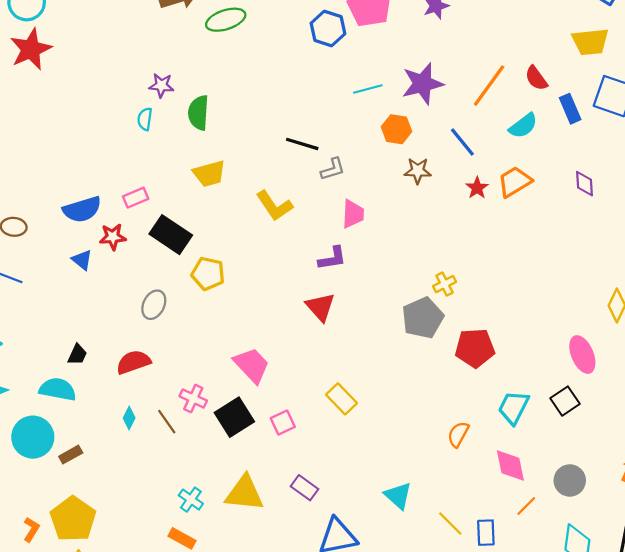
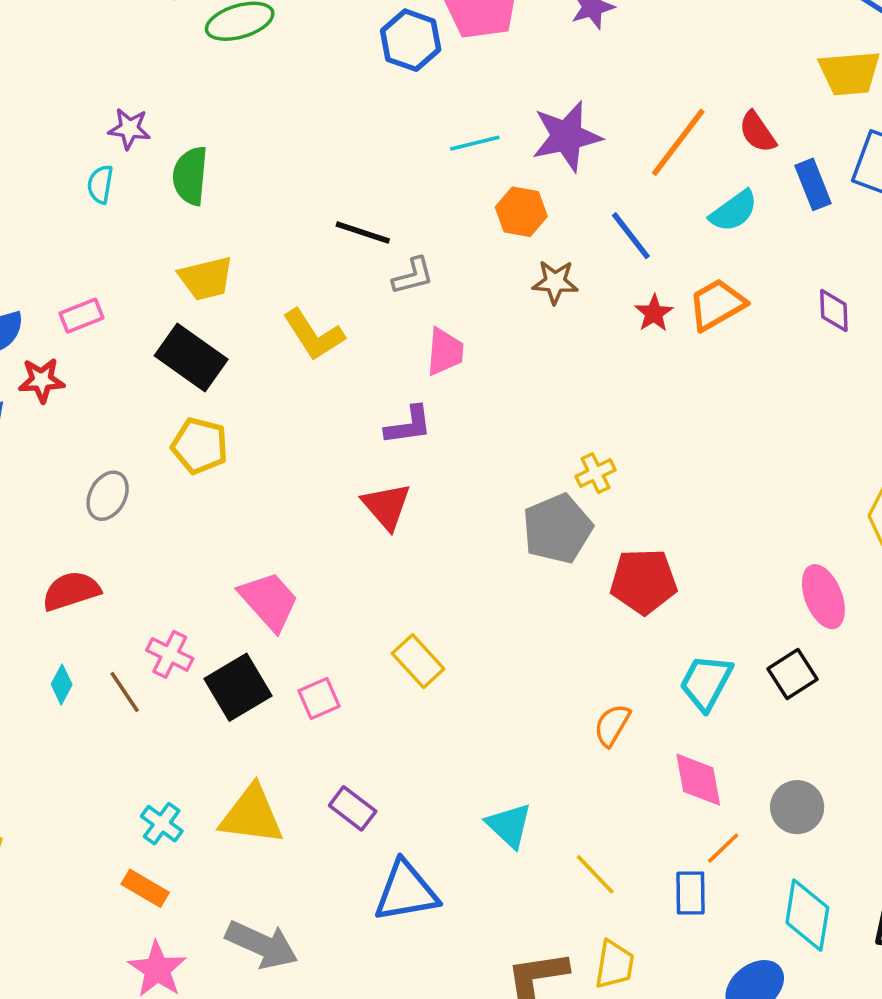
black rectangle: (171, 235) -> (191, 358), moved
blue rectangle: (486, 533) -> (690, 893), moved

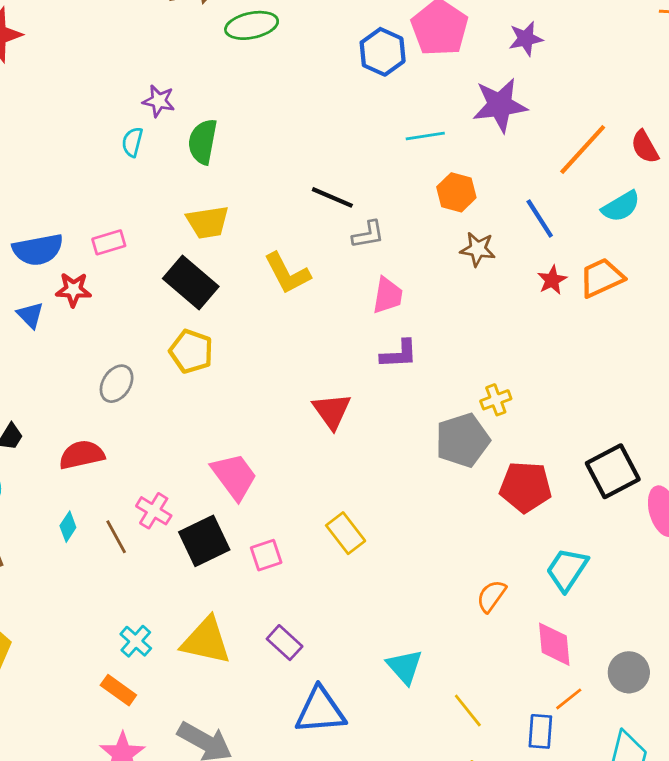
purple star: (567, 136) -> (500, 105), moved
purple L-shape: (409, 425) -> (399, 354), moved
black square: (792, 674) -> (613, 471), moved, size x1.4

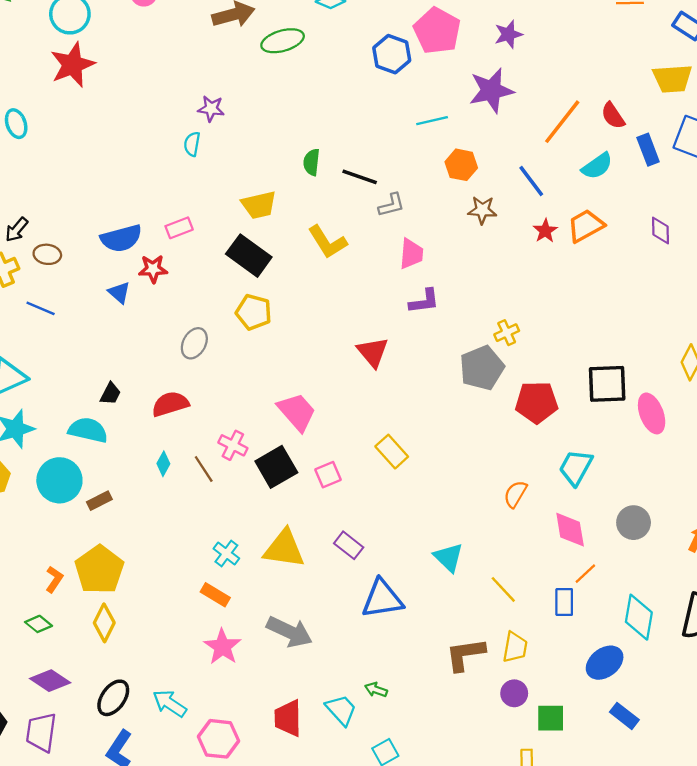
green semicircle: (203, 142) -> (312, 162), moved, size x0.7
black square: (613, 471) -> (607, 384), turned 30
gray circle: (629, 672) -> (634, 523), moved

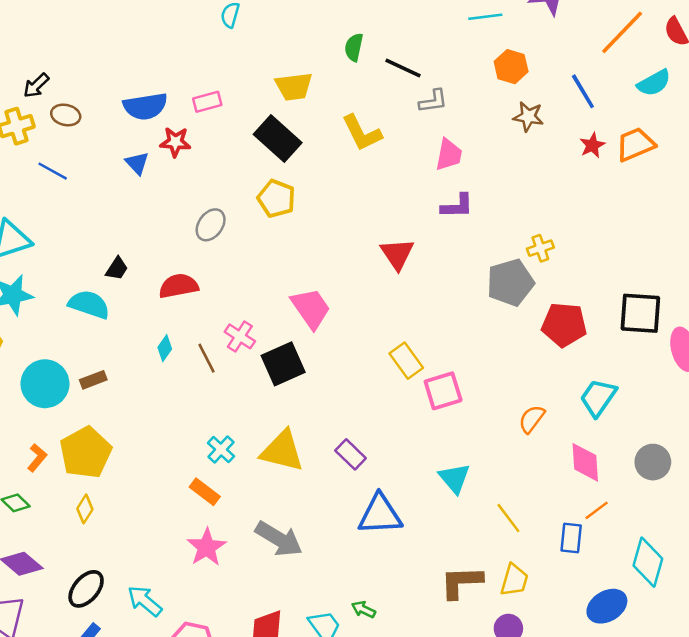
pink square: (328, 475) -> (443, 391), moved, size x1.4
cyan circle: (59, 480) -> (45, 384), moved
yellow diamond: (104, 623) -> (85, 509), size x0.7

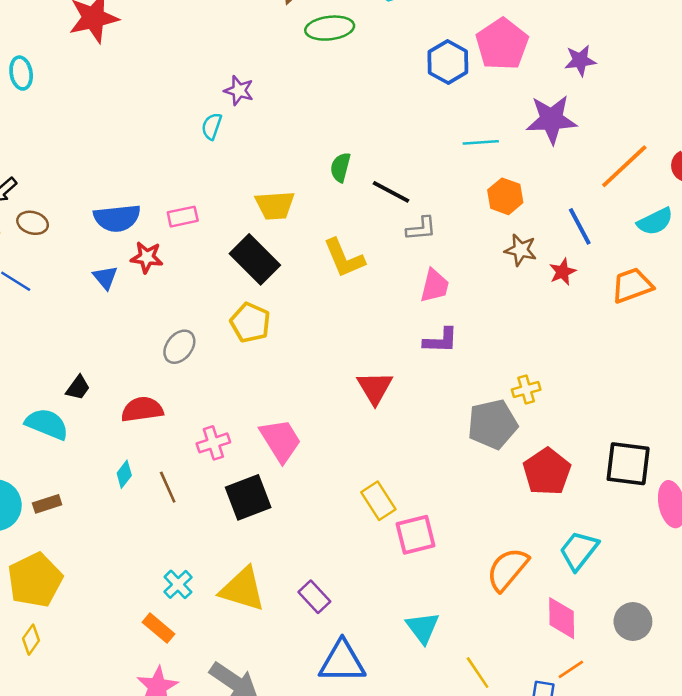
red star: (592, 145) -> (563, 272), moved
red pentagon: (564, 325) -> (547, 472), turned 30
pink cross: (240, 336) -> (213, 443), moved, turned 36
orange semicircle: (532, 419) -> (507, 569), size x1.5

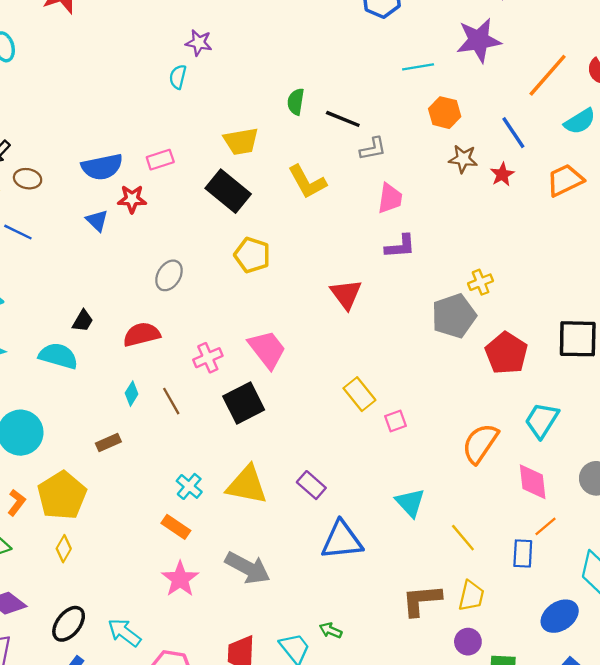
yellow pentagon: (250, 323) -> (252, 255), moved
brown rectangle: (47, 504) -> (108, 443), moved
pink square: (416, 535) -> (395, 421), size x0.6

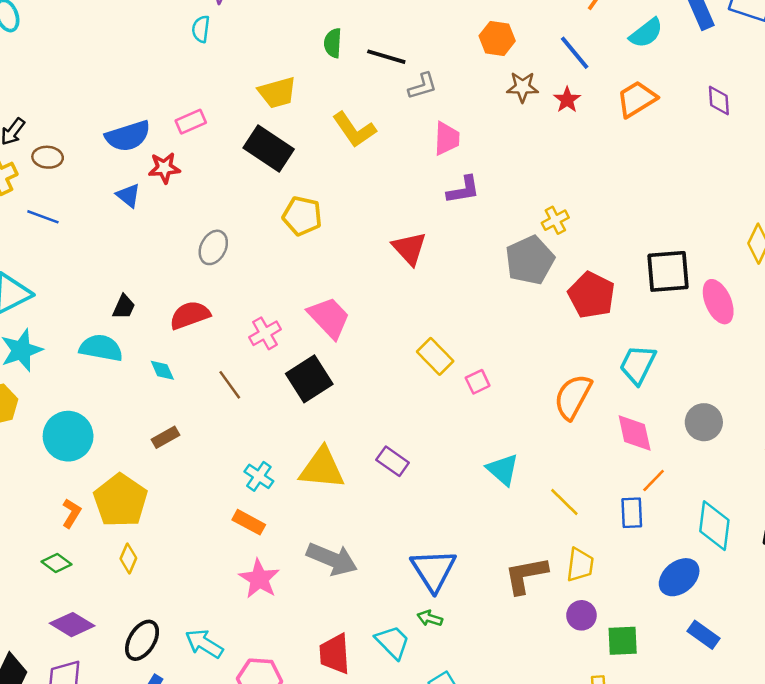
cyan diamond: (132, 394) -> (162, 370), moved, turned -50
blue triangle: (342, 540) -> (434, 570), moved, turned -51

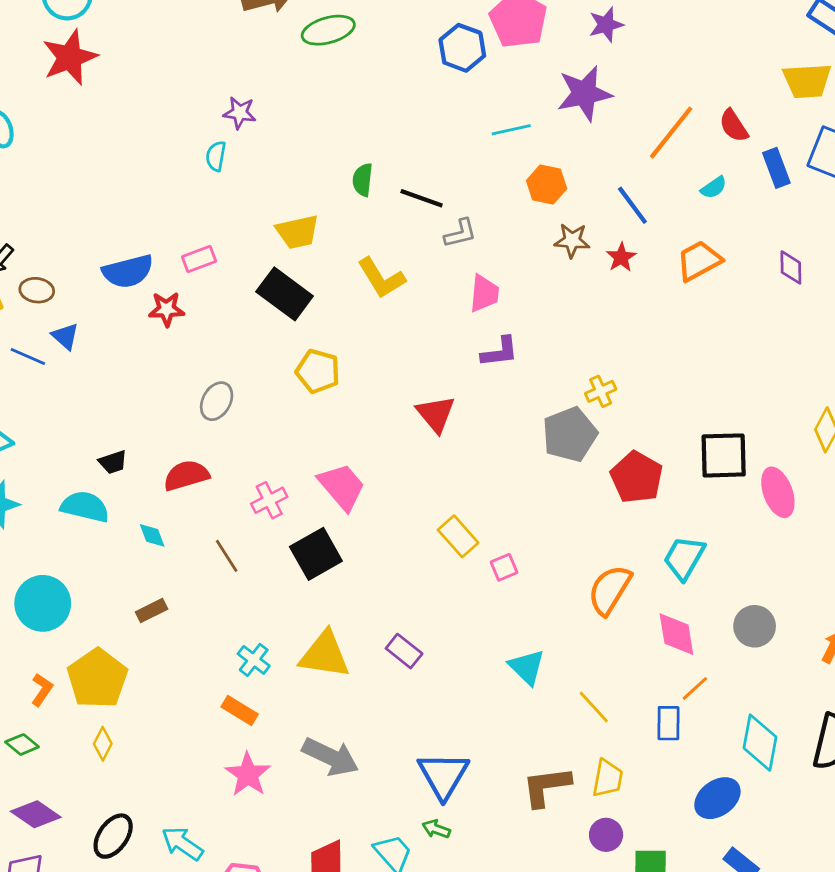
cyan semicircle: (646, 33) -> (714, 188), size x0.7
blue triangle: (128, 195) -> (65, 336), moved
black trapezoid: (124, 307) -> (113, 462), turned 44

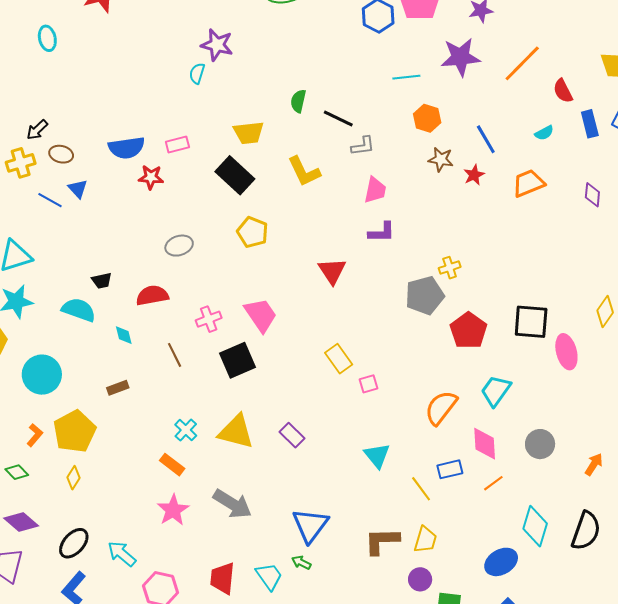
purple star: (240, 113) -> (217, 45), size x1.4
orange line: (671, 133) -> (522, 63), moved
gray ellipse: (217, 401) -> (179, 246), turned 36
blue rectangle: (668, 723) -> (450, 469), moved, turned 70

